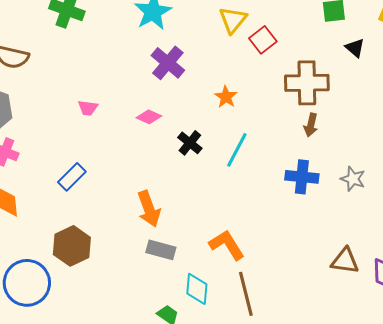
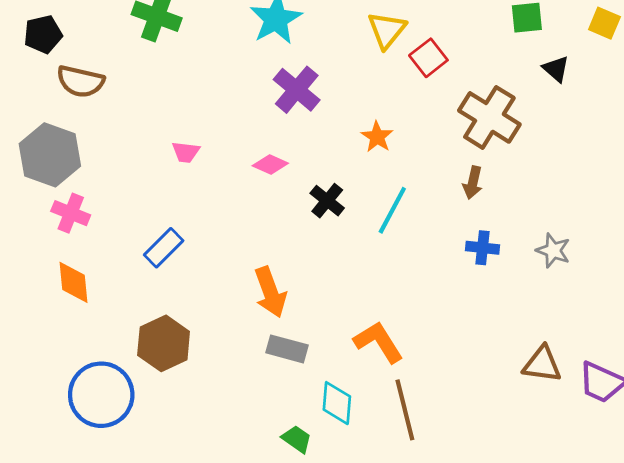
brown cross: (307, 83) -> (489, 117), turned 33
brown arrow: (311, 125) -> (473, 183), moved
blue cross: (302, 177) -> (482, 248), size x0.7

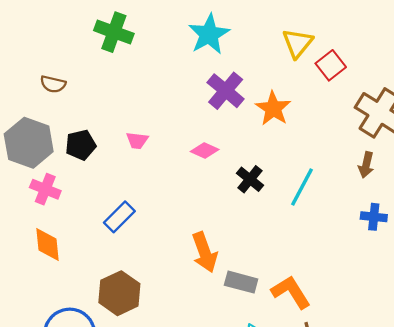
black pentagon: (43, 34) -> (81, 145), moved
brown semicircle: (80, 81) -> (53, 84), size x0.7
orange star: (377, 137) -> (273, 108), moved, size x1.4
gray rectangle: (287, 349) -> (241, 282), moved

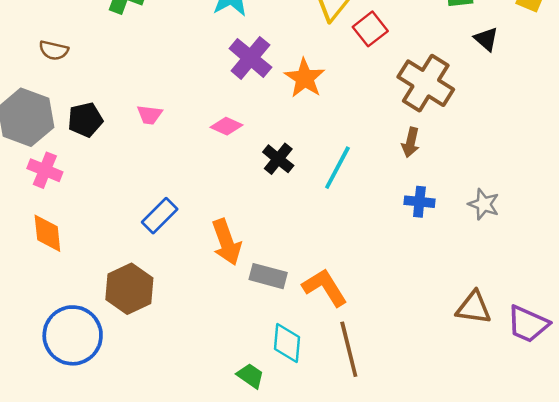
blue rectangle: (119, 217) -> (160, 216), moved

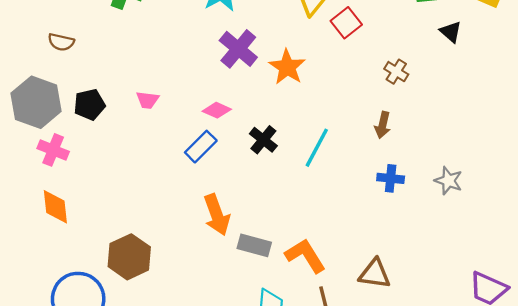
brown cross: (426, 83) -> (396, 72), size x0.5
blue rectangle: (160, 216) -> (201, 147), moved
brown triangle: (474, 308) -> (375, 274), moved

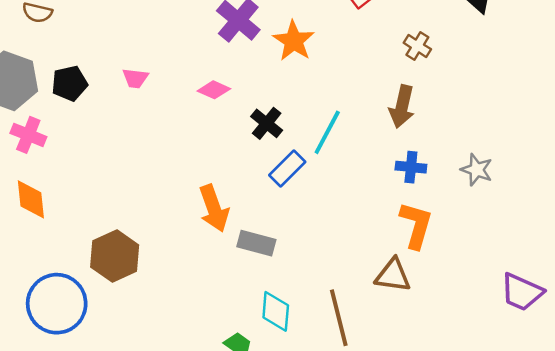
brown arrow: (383, 125) -> (402, 107), size x1.4
blue rectangle: (201, 147) -> (287, 168), moved
orange L-shape: (305, 256) -> (416, 225), moved, turned 48

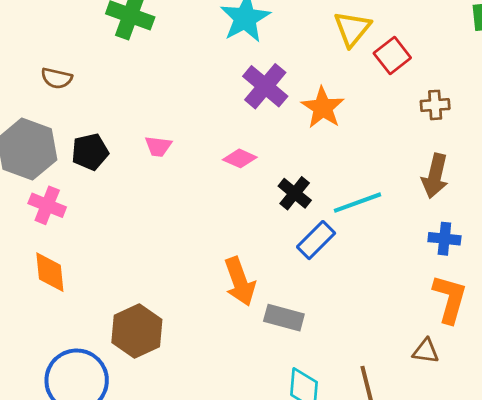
brown cross: (417, 46) -> (435, 105), moved, turned -36
cyan line: (327, 132) -> (358, 203), turned 42
brown triangle: (393, 275) -> (426, 351), size x0.7

